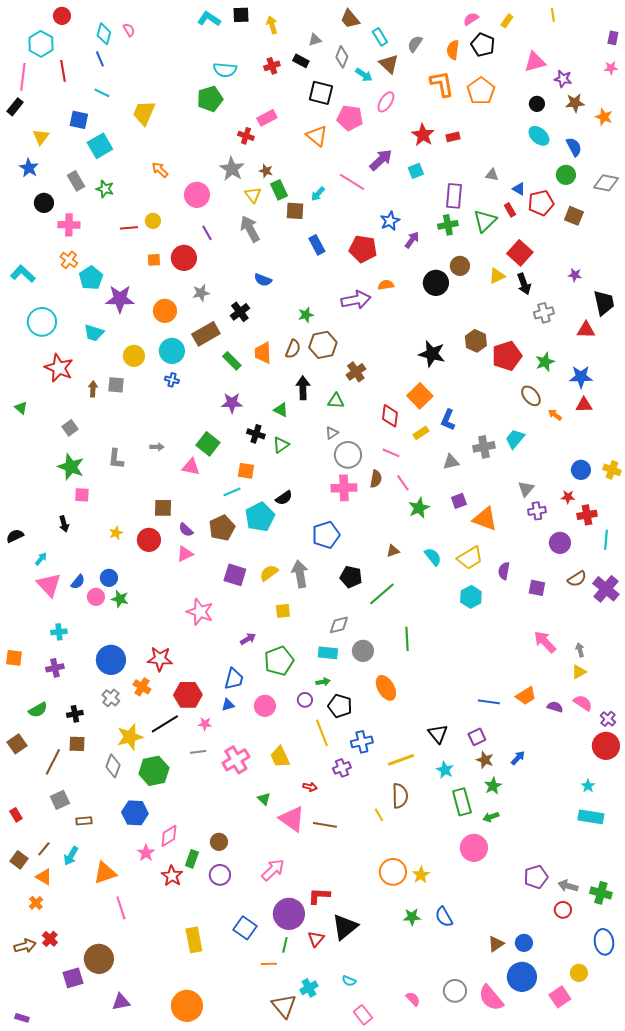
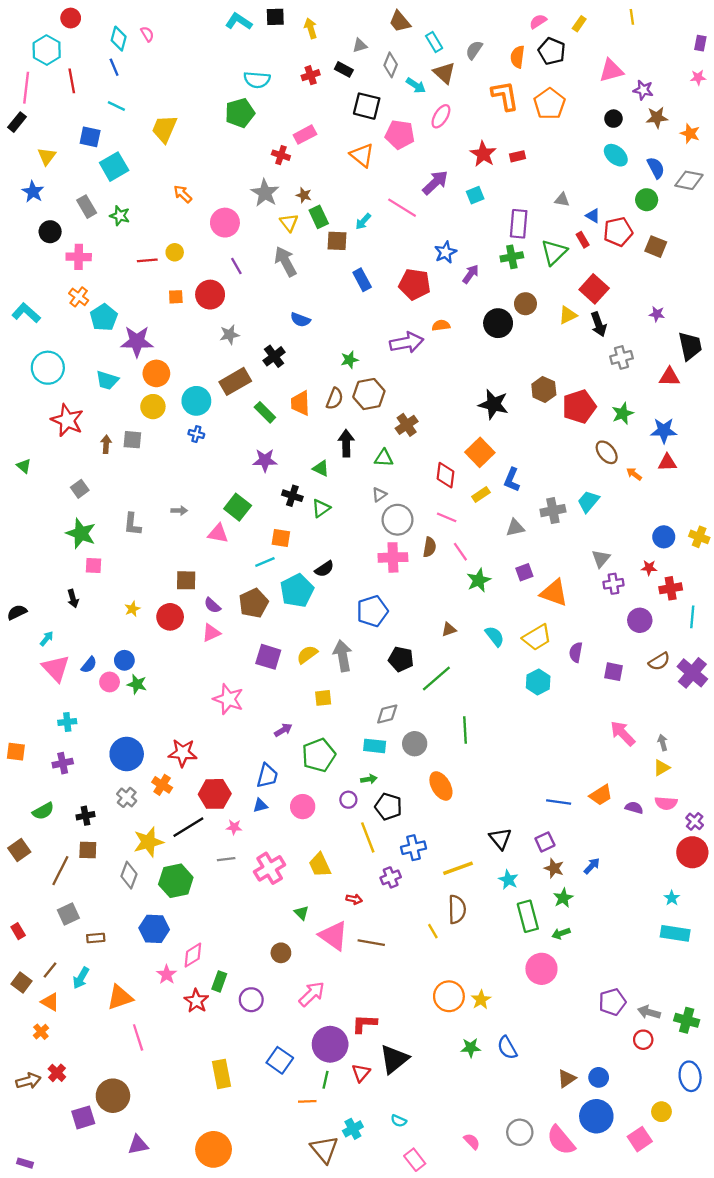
gray diamond: (606, 183) -> (689, 180), moved
orange circle: (165, 311) -> (156, 373), moved
pink semicircle: (583, 703) -> (666, 803), turned 150
brown circle: (219, 842) -> (281, 953), moved

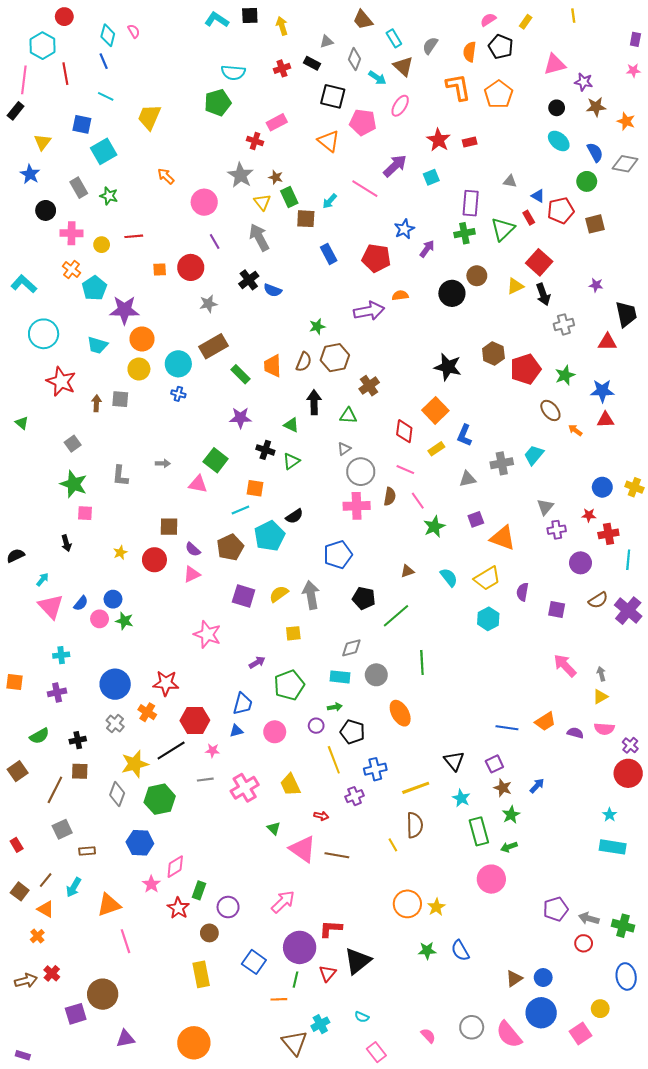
brown square: (656, 247) -> (595, 224), turned -36
yellow circle: (175, 252) -> (102, 245), moved
black cross: (274, 356) -> (249, 280), moved
brown circle: (281, 953) -> (209, 933), moved

